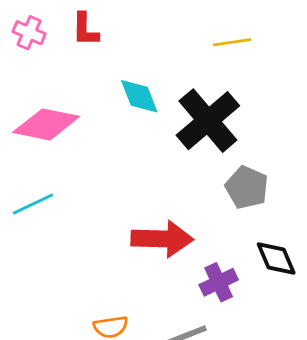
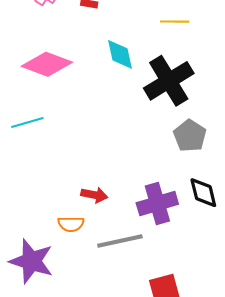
yellow line: (232, 42) -> (175, 22), moved
red arrow: (162, 239) -> (94, 195), moved, size x0.6
purple cross: (219, 282) -> (157, 204), size x1.4

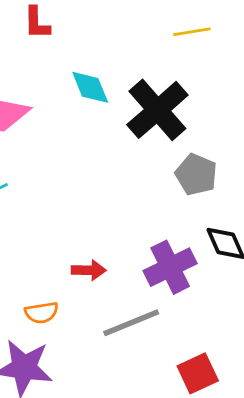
yellow line: (175, 22) -> (192, 32), moved
orange semicircle: (71, 224) -> (42, 313), moved

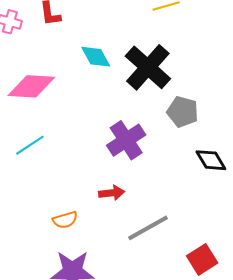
purple cross: (170, 267) -> (126, 140), moved
orange semicircle: (42, 313) -> (65, 220), moved

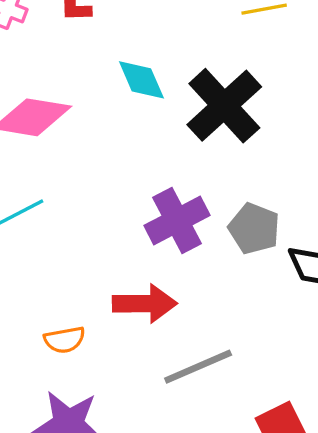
gray pentagon: (183, 112) -> (254, 229), moved
red arrow: (112, 193) -> (145, 304), size x1.5

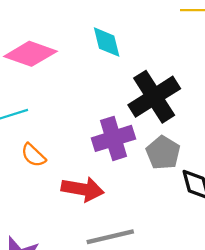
black cross: (224, 106) -> (154, 97), moved
orange semicircle: (65, 340) -> (33, 155), moved, turned 44

